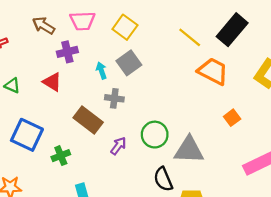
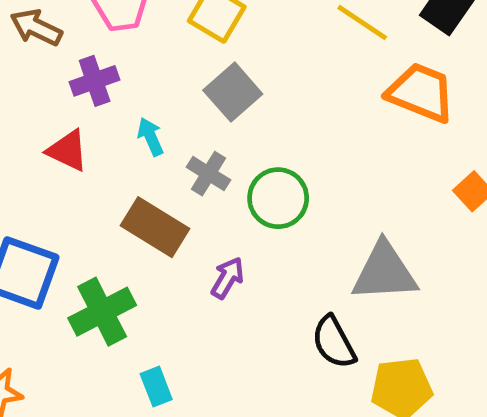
cyan arrow: (101, 71) -> (151, 137), moved
gray cross: (114, 98) -> (208, 174), turned 30
green circle: (155, 135) -> (278, 198), moved
green cross: (61, 156) -> (102, 312), size x1.5

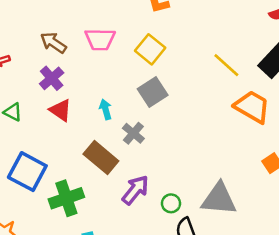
purple cross: (95, 81) -> (52, 78), moved, turned -30
green circle: (278, 198) -> (171, 203), moved, size x0.6
purple arrow: (228, 278) -> (135, 190), size x1.4

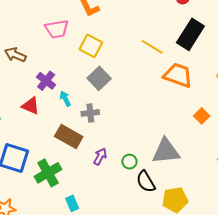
pink trapezoid: (100, 39) -> (57, 29), moved
purple cross: (52, 78) -> (46, 81), moved
gray cross: (133, 133) -> (90, 113), turned -36
purple arrow: (135, 190) -> (100, 156), size x0.7

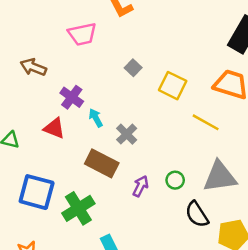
yellow square: (91, 46) -> (173, 86), moved
yellow line: (152, 47) -> (206, 122), moved
gray square: (99, 78) -> (133, 68), moved, size x0.6
gray cross: (90, 113) -> (127, 134), turned -36
green circle: (129, 162) -> (175, 180), moved

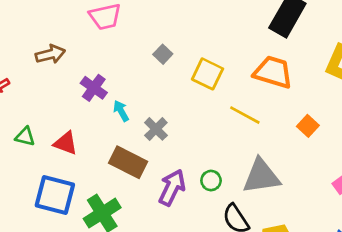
brown arrow: (33, 67) -> (50, 54), turned 145
red triangle: (54, 128) -> (66, 143), moved
purple arrow: (140, 186) -> (172, 188), size x1.5

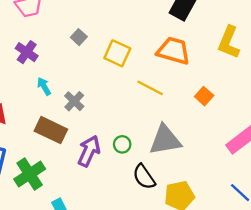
purple cross: (94, 88) -> (27, 52), moved

